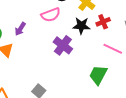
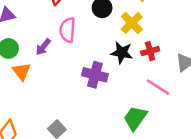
pink semicircle: (51, 15) -> (68, 30), moved, turned 108
purple cross: (63, 45) -> (95, 75), turned -30

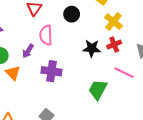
yellow cross: (132, 23) -> (113, 22), moved
purple cross: (95, 75) -> (51, 71), moved
green trapezoid: (135, 118) -> (98, 90), moved

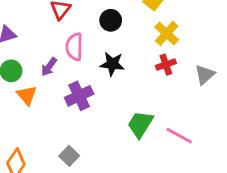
black star: (92, 48) -> (112, 64), moved
purple cross: (51, 71) -> (79, 96), turned -36
pink line: (124, 73) -> (179, 136), moved

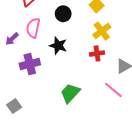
pink line: (179, 136) -> (113, 90), moved

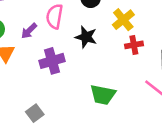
yellow cross: (102, 31) -> (123, 20), moved
green trapezoid: (70, 93) -> (103, 95), turned -120

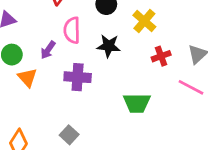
red cross: (134, 45) -> (161, 56), moved
purple cross: (52, 61) -> (78, 77), turned 30

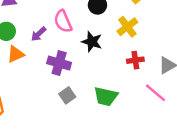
pink semicircle: (72, 30) -> (63, 21), turned -35
orange triangle: (27, 78) -> (16, 54), turned 36
gray square: (69, 135) -> (67, 95), moved

